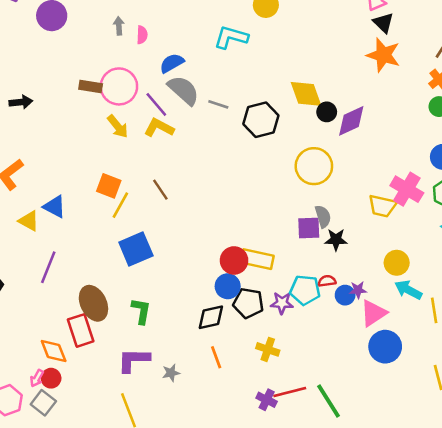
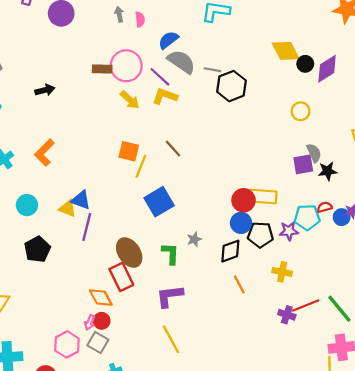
black hexagon: (261, 120) -> (231, 86), moved
yellow circle: (314, 166) -> (301, 111), size x0.6
blue triangle: (55, 207) -> (81, 200), moved
yellow triangle: (29, 221) -> (68, 208), moved
gray star: (171, 373) -> (194, 239), moved

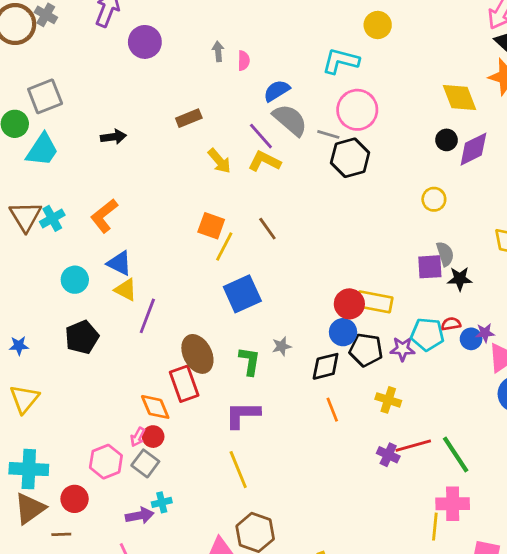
yellow diamond: (286, 51) -> (460, 97), moved
pink circle: (126, 66) -> (357, 110), moved
brown rectangle: (102, 69) -> (189, 118), turned -30
blue triangle: (81, 200) -> (119, 263), moved

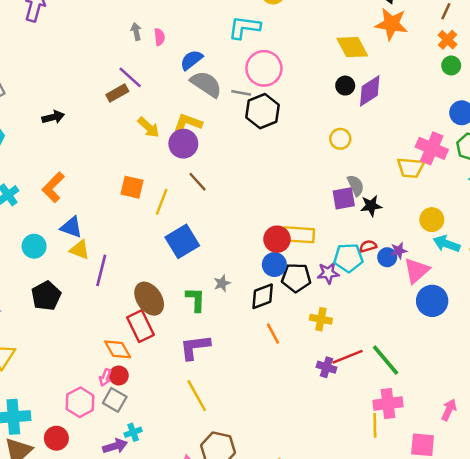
purple circle: (145, 42) -> (183, 144), moved
purple line: (261, 136) -> (130, 77), moved
orange square: (211, 226) -> (132, 187), moved

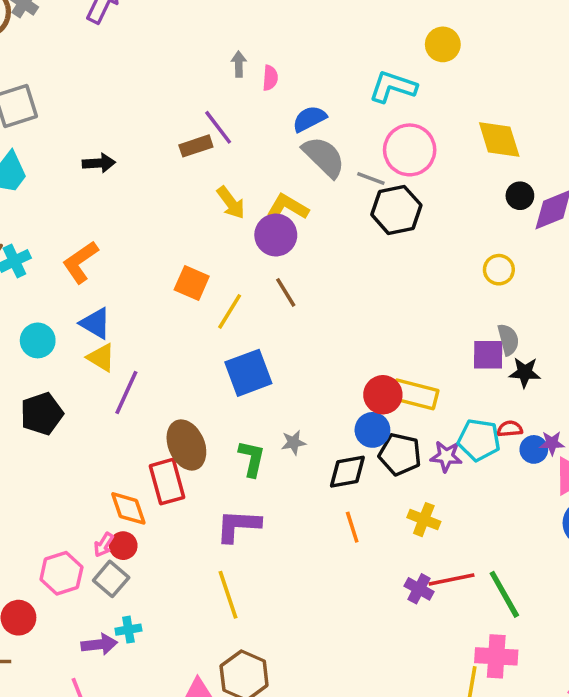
yellow diamond: (352, 47) -> (499, 140), moved

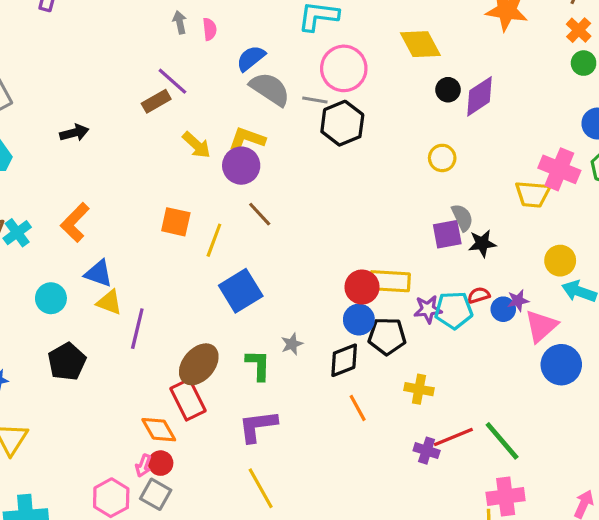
brown ellipse: (186, 445) -> (199, 364), turned 75
purple star: (446, 456) -> (428, 309), moved

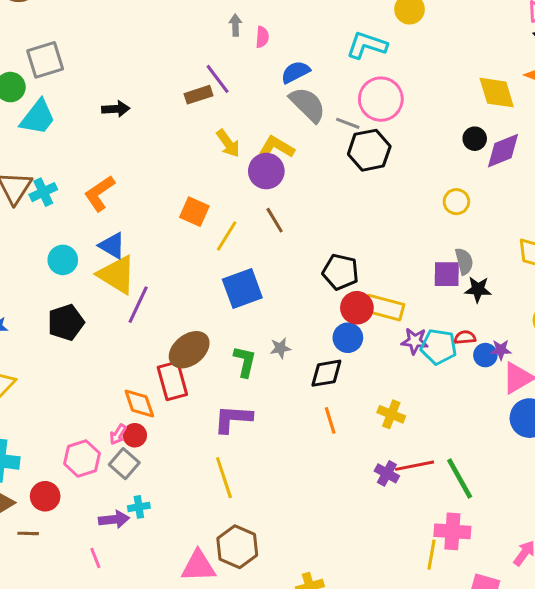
yellow diamond: (420, 44) -> (497, 93), moved
yellow triangle: (109, 302) -> (117, 275), size x1.6
black pentagon: (387, 336) -> (340, 272), moved

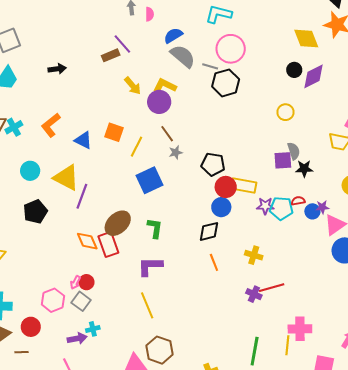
blue triangle: (112, 246) -> (83, 140), moved
gray star: (280, 348) -> (176, 152), moved
orange diamond: (139, 404) -> (87, 241), moved
green line: (460, 479) -> (255, 351), moved, turned 44

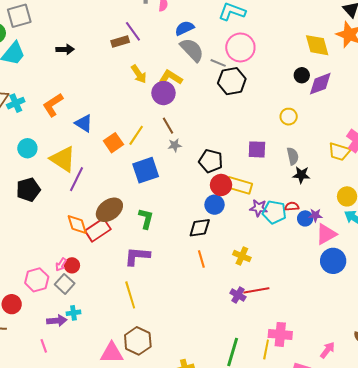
orange square: (114, 132) -> (113, 143), moved, turned 30
purple square: (283, 160) -> (257, 149), moved
red rectangle: (108, 244) -> (98, 230), turned 70

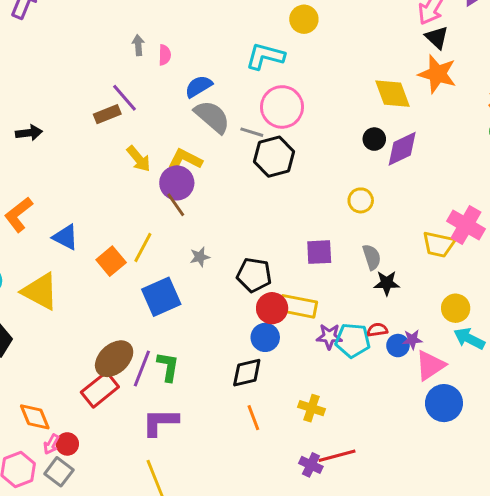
brown line: (168, 126) -> (176, 205), moved
purple line: (76, 179) -> (142, 368), moved
orange diamond: (77, 224) -> (35, 417), moved

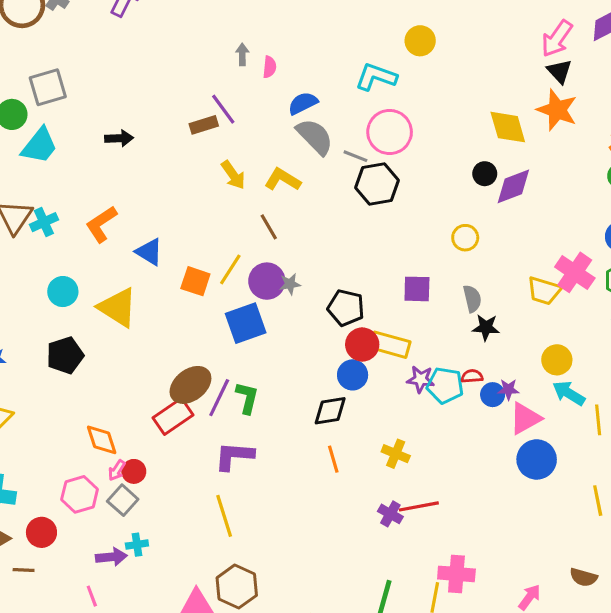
purple circle: (177, 183) -> (267, 281), moved
orange square: (111, 261) -> (195, 281), turned -36

